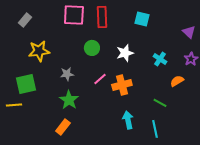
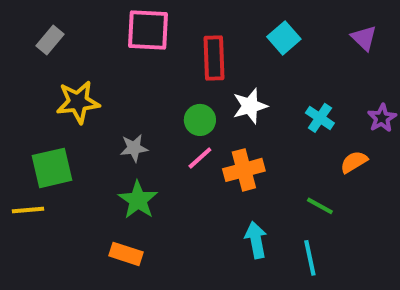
red rectangle: (102, 17) -> (214, 58), moved
cyan square: (142, 19) -> (284, 38), turned 35
purple triangle: (189, 32) -> (364, 38), moved
green circle: (92, 48) -> (200, 120), moved
orange rectangle: (63, 127) -> (126, 254), turned 70

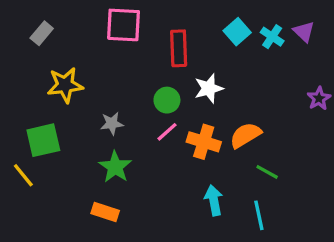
cyan cross: (320, 118) -> (272, 37), moved
orange semicircle: (354, 162) -> (245, 135), moved, size x1.4
orange cross: (244, 170) -> (204, 142), turned 32
yellow line: (28, 210) -> (23, 175), turned 56

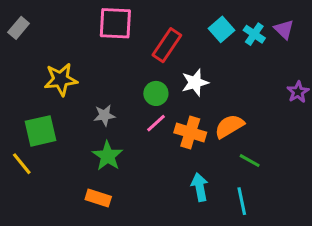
gray rectangle: (42, 33) -> (19, 28), moved
red rectangle: (179, 48) -> (167, 45), turned 36

